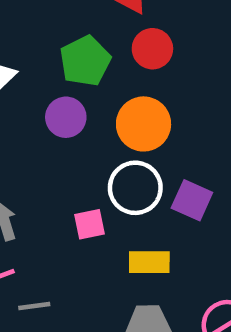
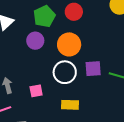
purple square: (192, 200) -> (93, 69), moved, turned -30
pink square: (90, 224) -> (36, 91), moved

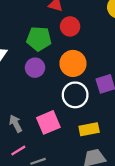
green pentagon: (44, 16) -> (39, 39), turned -30
pink square: (36, 91) -> (48, 122), size x1.5

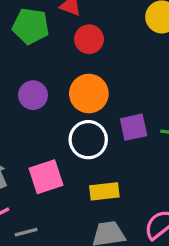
green pentagon: (39, 39) -> (31, 26), moved

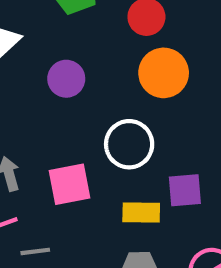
orange circle: (89, 94) -> (164, 73), moved
purple square: (134, 127) -> (185, 190), moved

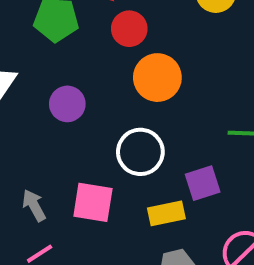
pink square: (69, 184) -> (93, 202), turned 33

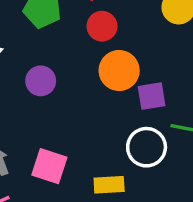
white circle: (140, 152) -> (147, 147), moved
purple square: (203, 183) -> (152, 96), moved

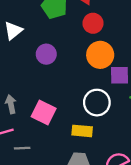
white circle: (147, 147) -> (97, 103), moved

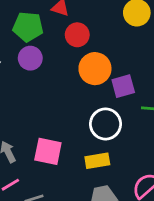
purple circle: (46, 54) -> (30, 58), moved

